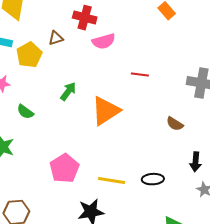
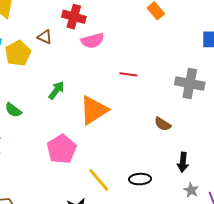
brown triangle: (56, 38) -> (45, 37), turned 42
pink pentagon: (64, 168) -> (62, 149), moved
yellow line: (112, 181) -> (99, 180), turned 40

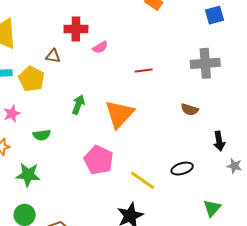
pink semicircle: (93, 41) -> (100, 47), size x0.7
green semicircle: (13, 110) -> (42, 135), turned -30

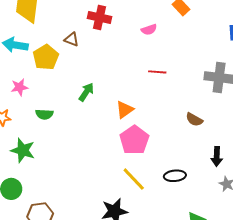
pink semicircle: (100, 47) -> (149, 30), moved
orange triangle: (119, 114) -> (125, 110), size x0.6
pink pentagon: (99, 160) -> (134, 140), moved

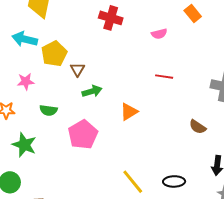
brown triangle: (72, 39) -> (77, 69), moved, turned 35
green arrow: (86, 92) -> (92, 91), turned 36
pink pentagon: (134, 140) -> (83, 135), moved

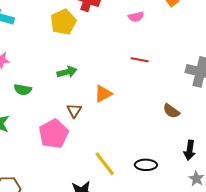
yellow pentagon: (54, 54) -> (63, 22), moved
brown triangle: (77, 69) -> (74, 111), moved
pink pentagon: (83, 135) -> (54, 134), moved

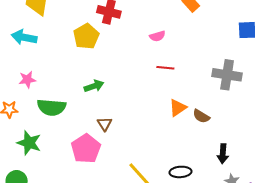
pink semicircle: (136, 17) -> (157, 36), moved
green semicircle: (23, 90) -> (51, 107), size x1.6
orange triangle: (103, 94) -> (178, 108), moved

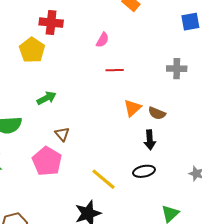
pink semicircle: (157, 36) -> (102, 40), turned -35
gray cross: (227, 75) -> (177, 69), size x0.7
black arrow: (223, 154) -> (150, 140), moved

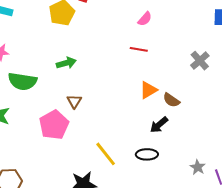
pink semicircle: (102, 40) -> (145, 19), moved
gray cross: (177, 69) -> (200, 61), turned 36
black arrow: (150, 140) -> (159, 125), turned 42

